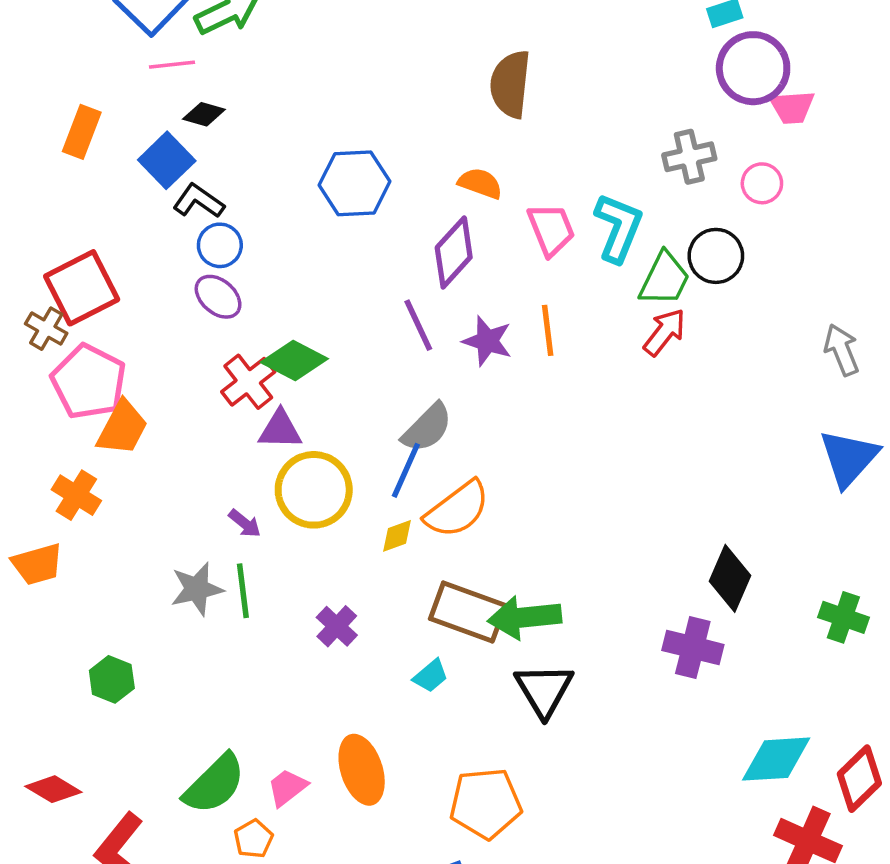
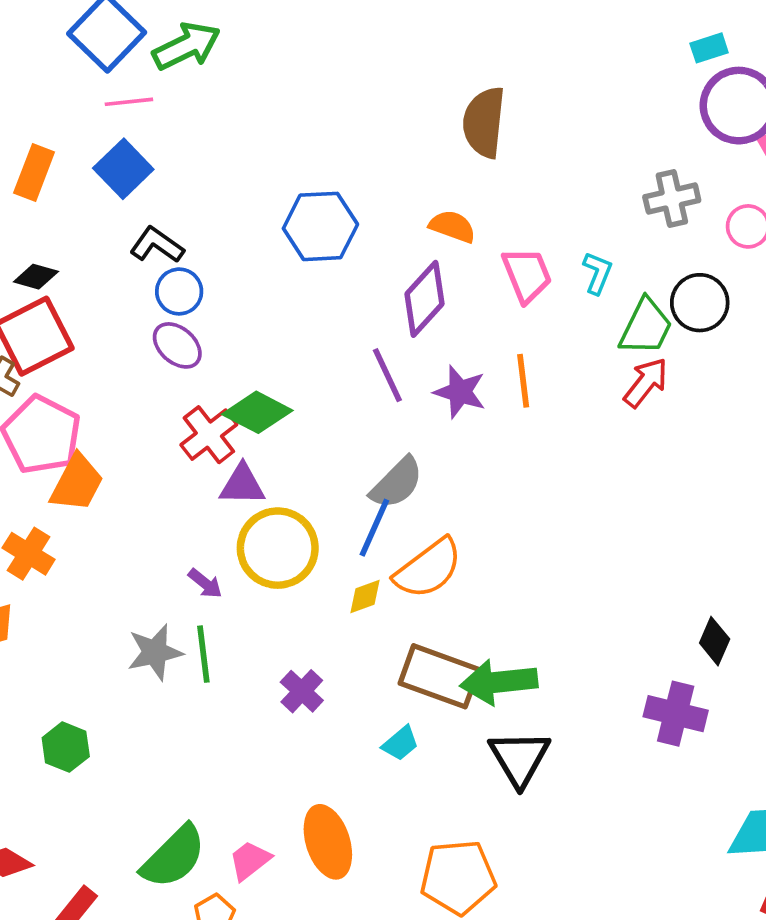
black diamond: (204, 114) -> (36, 277), moved
blue square: (167, 160) -> (123, 169), moved
cyan L-shape: (618, 228) -> (597, 273), size x0.6
black diamond: (730, 578) -> (715, 641), size x0.7

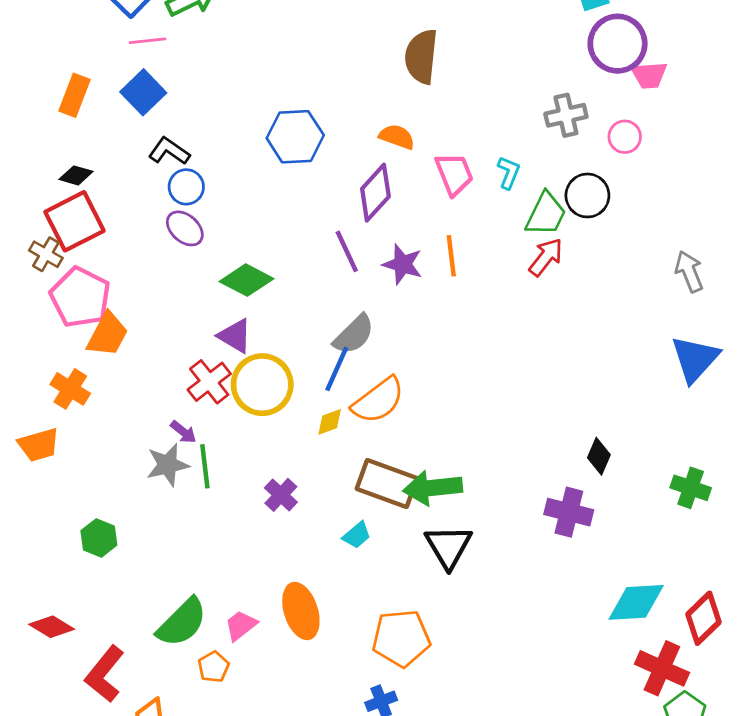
red cross: (209, 435) -> (209, 382), moved
purple triangle: (242, 485) -> (235, 336), turned 30
purple arrow: (205, 583) -> (183, 432), moved

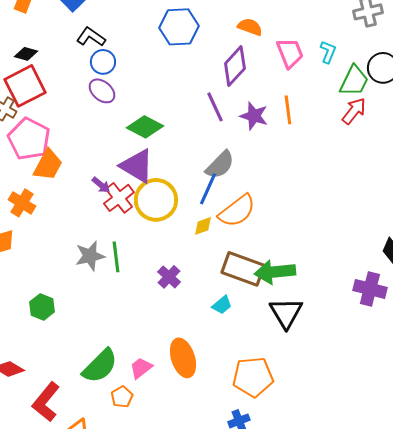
purple triangle: (235, 336) -> (137, 166), size x1.4
purple arrow: (183, 432) -> (101, 185), moved

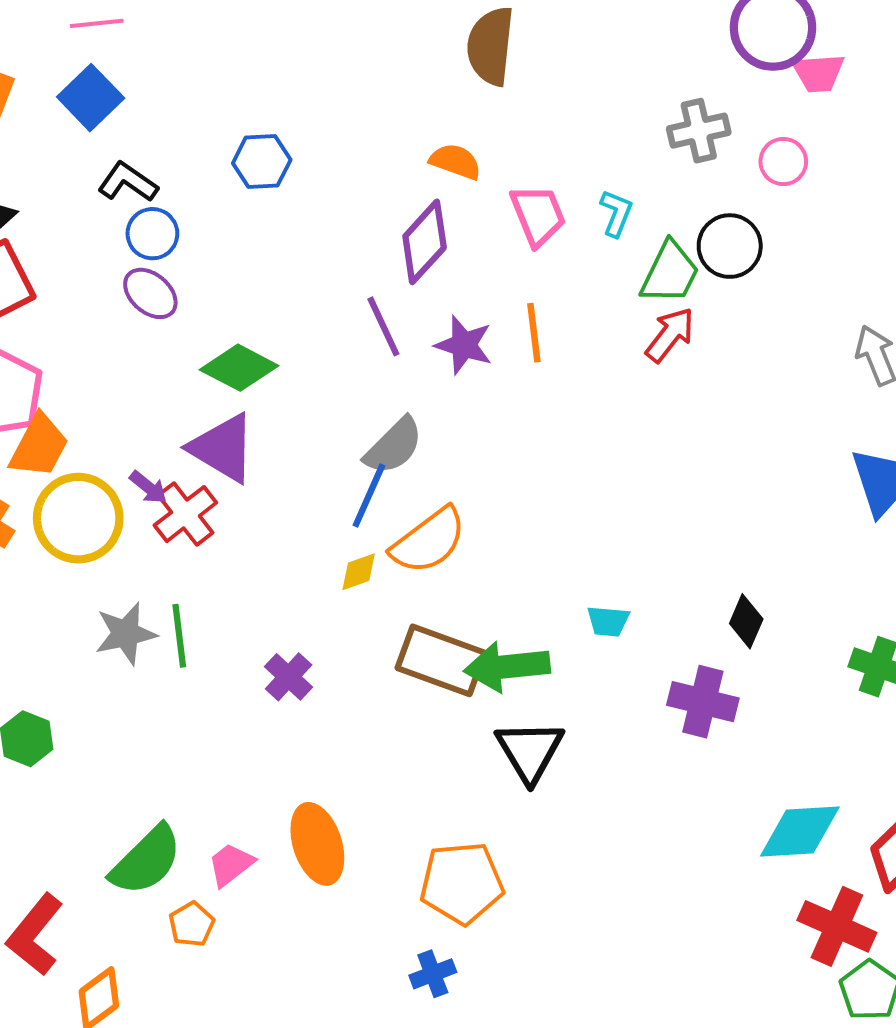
blue hexagon: (179, 27) -> (262, 162), moved, size x0.7
yellow circle: (156, 200) -> (78, 518), moved
cyan trapezoid: (222, 305) -> (608, 621), moved, turned 45

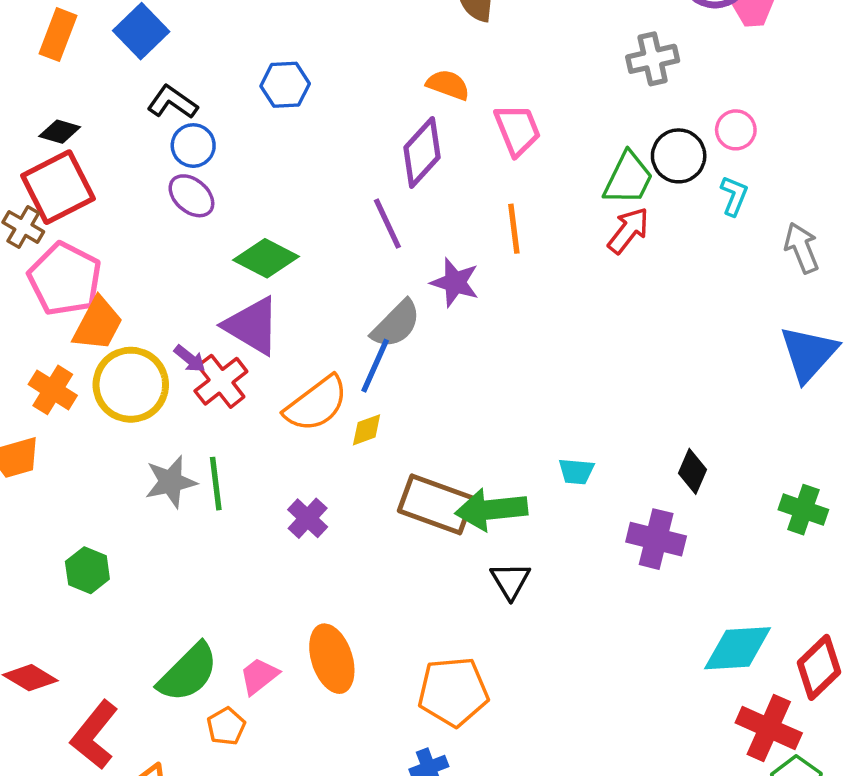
pink circle: (783, 162) -> (736, 130), moved
cyan L-shape: (616, 213) -> (734, 196), moved
purple star: (464, 345) -> (455, 282), moved
orange semicircle: (429, 541) -> (316, 404), moved
black triangle: (530, 751) -> (510, 581), size x0.7

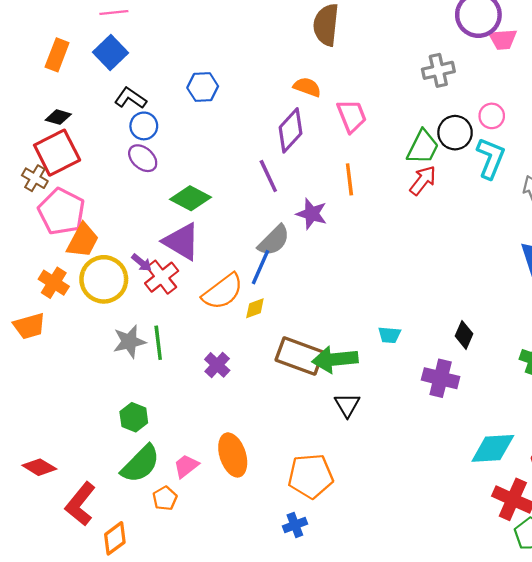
cyan L-shape: (734, 196) -> (491, 158), size x1.6
green hexagon: (87, 570) -> (134, 417), moved

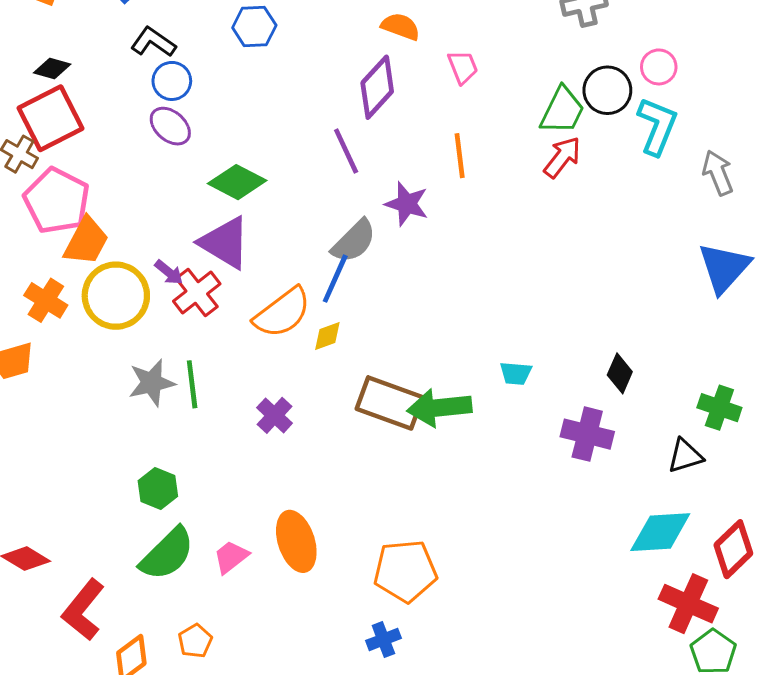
pink trapezoid: (352, 116) -> (463, 67), size x0.7
black triangle: (347, 405) -> (685, 456), moved, turned 44
orange pentagon: (165, 498) -> (195, 641), moved

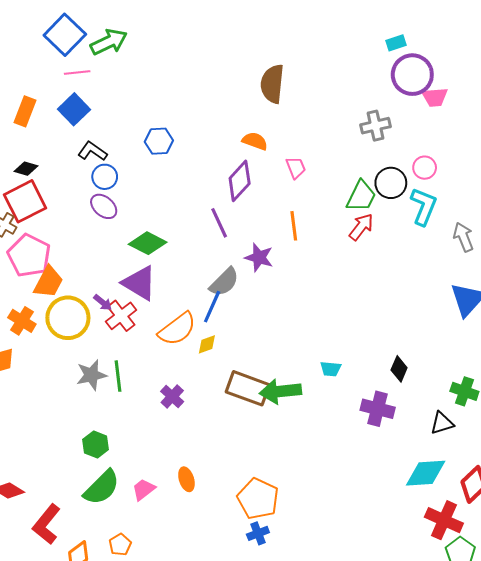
orange ellipse: (296, 541) -> (186, 479), size x0.6
orange pentagon: (405, 571) -> (258, 499), turned 30
blue cross: (383, 639) -> (258, 533), moved

